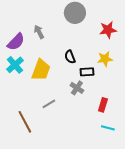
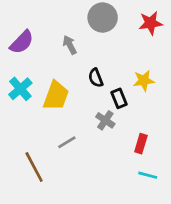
red star: (108, 30) -> (151, 23), moved
gray arrow: (39, 32) -> (70, 45), moved
purple semicircle: (16, 42) -> (22, 42), moved
black rectangle: (87, 72) -> (119, 98), turned 72

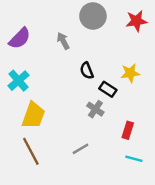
yellow trapezoid: (56, 96) -> (33, 115), moved
black rectangle: (119, 98) -> (108, 89), turned -35
gray line: (67, 142) -> (81, 149), moved

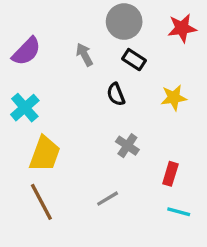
black rectangle: (108, 89) -> (134, 60), moved

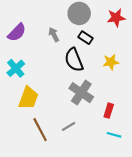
black semicircle: (116, 94) -> (74, 60), size x1.6
gray cross: (127, 146) -> (81, 93), size x1.6
brown line: (41, 202) -> (40, 130), moved

